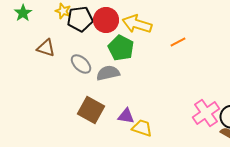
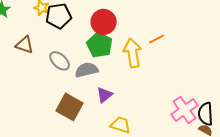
red circle: (106, 20) -> (104, 22), moved
yellow arrow: (137, 24) -> (133, 53), moved, turned 64
purple triangle: (126, 116) -> (105, 95), moved, turned -48

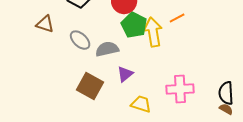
green pentagon: (100, 45) -> (134, 25), moved
pink cross: (185, 110) -> (180, 89), moved, turned 32

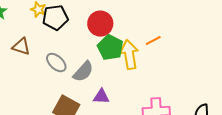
gray semicircle: (107, 49) -> (83, 72), turned 145
purple triangle: (125, 74) -> (101, 97), turned 42

